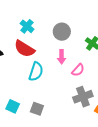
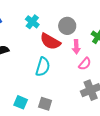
red semicircle: (24, 49) -> (50, 41), moved
pink arrow: (61, 57) -> (76, 47), moved

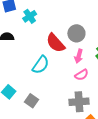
cyan cross: (32, 22) -> (30, 16), moved

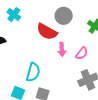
pink arrow: (79, 56) -> (62, 50), moved
cyan semicircle: (41, 65) -> (33, 72), moved

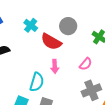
cyan cross: (14, 15) -> (31, 25), moved
pink arrow: (62, 50) -> (55, 66), moved

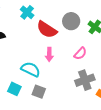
gray circle: (68, 26) -> (71, 21), moved
cyan semicircle: (37, 82) -> (31, 69), turned -84

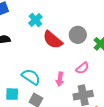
pink arrow: (49, 54) -> (60, 79), moved
cyan square: (14, 89) -> (12, 94), turned -32

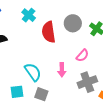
red semicircle: (53, 40) -> (49, 32), turned 50
cyan semicircle: (31, 77) -> (33, 72), turned 30

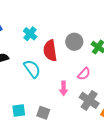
cyan semicircle: (33, 72) -> (32, 69), moved
gray cross: (87, 82) -> (89, 100), turned -36

